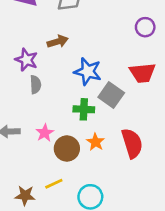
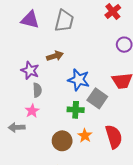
pink star: (45, 133) -> (32, 111), moved

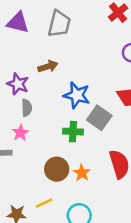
orange star: (85, 136) -> (82, 173), moved

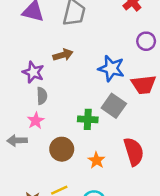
blue star: (77, 95) -> (111, 68), moved
brown circle: (57, 169) -> (62, 149), moved

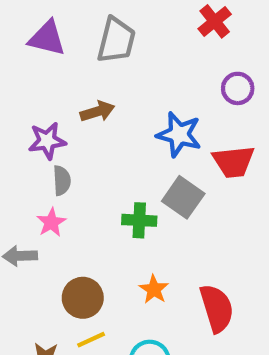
purple star: (33, 72) -> (47, 141), turned -30
brown circle: (62, 149) -> (83, 298), moved
red semicircle: (134, 152) -> (217, 308), moved

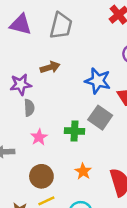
pink star: (51, 222) -> (39, 137), moved

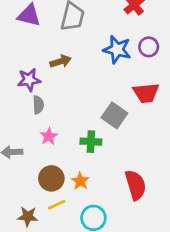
blue star: (98, 81) -> (117, 50), moved
green cross: (75, 131) -> (91, 142), moved
orange star: (83, 171) -> (80, 181), moved

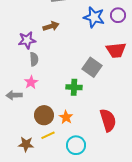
pink star: (49, 136) -> (31, 82), moved

